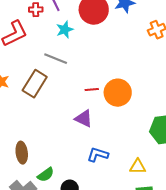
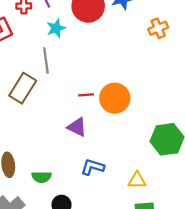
gray line: (56, 59) -> (46, 60), turned 60
green semicircle: (46, 175) -> (42, 177), moved, turned 36

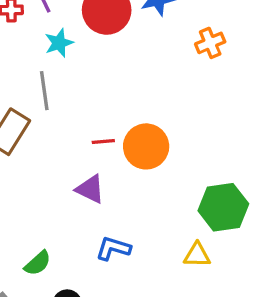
green semicircle: (42, 177) -> (38, 263), turned -42
yellow triangle: (137, 180) -> (197, 255), moved

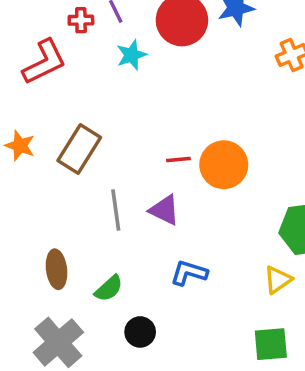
gray line: (44, 91) -> (116, 210), moved
yellow triangle: (197, 255) -> (278, 280), turned -36

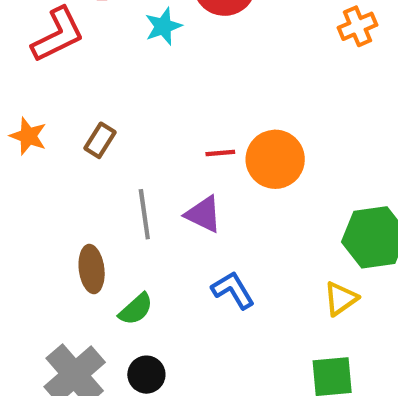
brown rectangle: (79, 149) -> (100, 140), size x0.6
brown ellipse: (57, 269) -> (92, 269), moved
blue L-shape: (189, 273) -> (233, 290), turned 42
black circle: (140, 332) -> (146, 375), moved

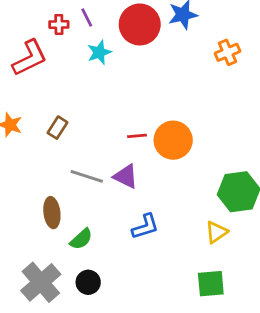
gray line: (144, 214) -> (87, 176), turned -64
blue L-shape: (233, 290) -> (145, 227), turned 104

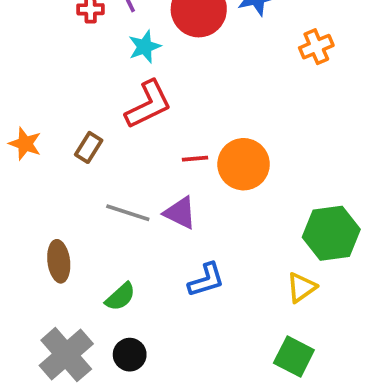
red L-shape: (30, 58) -> (148, 104), moved
brown ellipse: (52, 213) -> (59, 261), moved
green square: (211, 284) -> (294, 356), turned 32

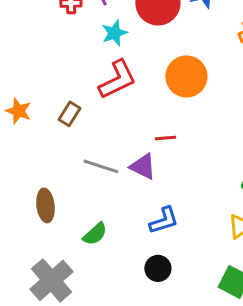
red line: (195, 159) -> (165, 138), moved
orange circle: (244, 164) -> (186, 76), moved
black circle: (130, 355) -> (158, 268), moved

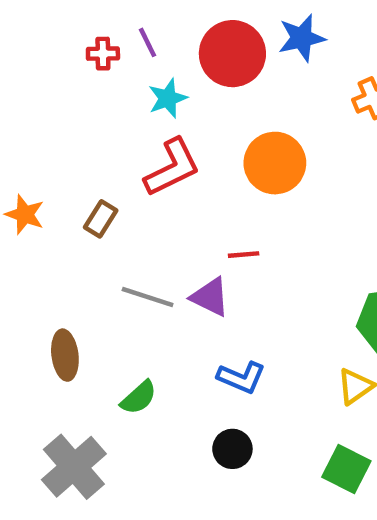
blue L-shape: (164, 220) -> (241, 377), turned 40

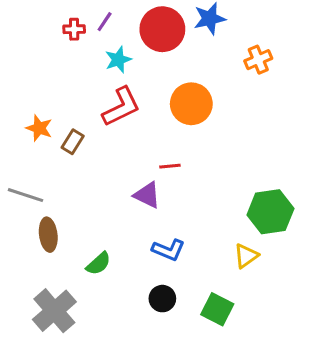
purple line: (148, 42) -> (105, 22), turned 60
orange star: (25, 214) -> (39, 128), moved
gray line: (148, 297) -> (25, 195), moved
green square: (346, 469) -> (217, 309), moved

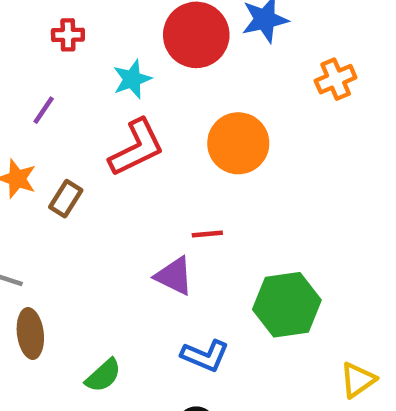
purple line: (105, 22) -> (44, 110), moved
green hexagon: (270, 212) -> (287, 305), moved
yellow triangle: (246, 256) -> (358, 380), moved

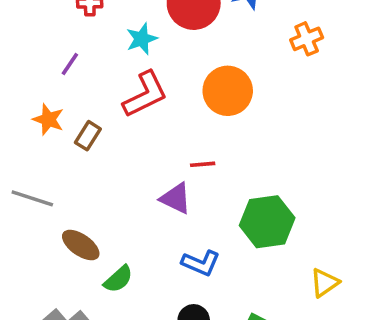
brown ellipse: (30, 334) -> (81, 245), moved, turned -48

